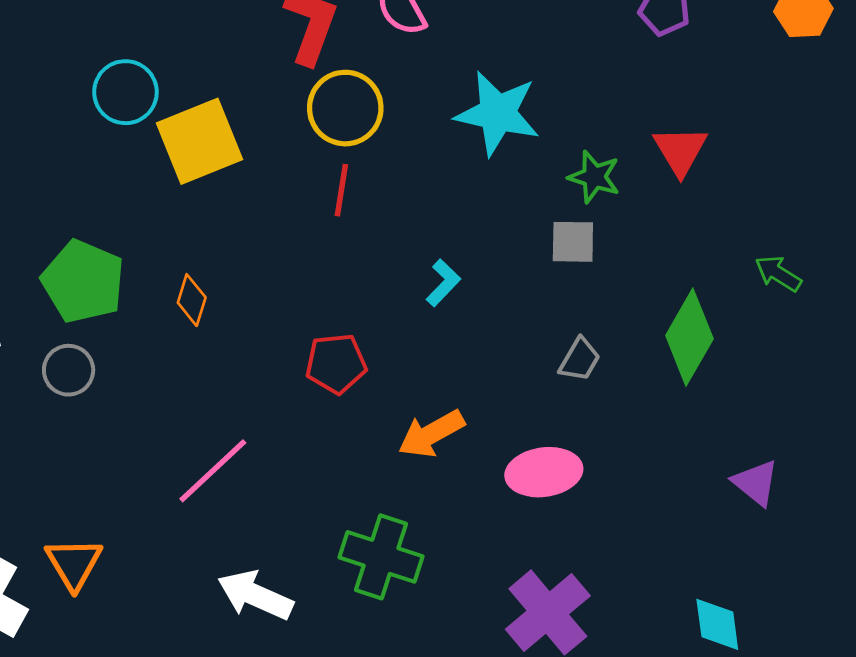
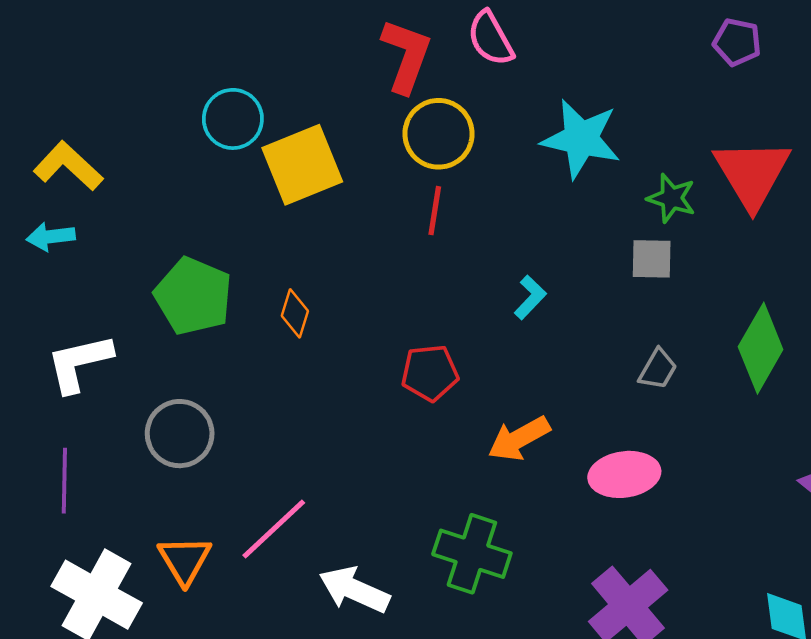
red triangle: (680, 150) -> (752, 173), size x1.5
gray circle: (69, 370) -> (180, 434), moved, size x1.4
pink line: (213, 471) -> (274, 529), moved

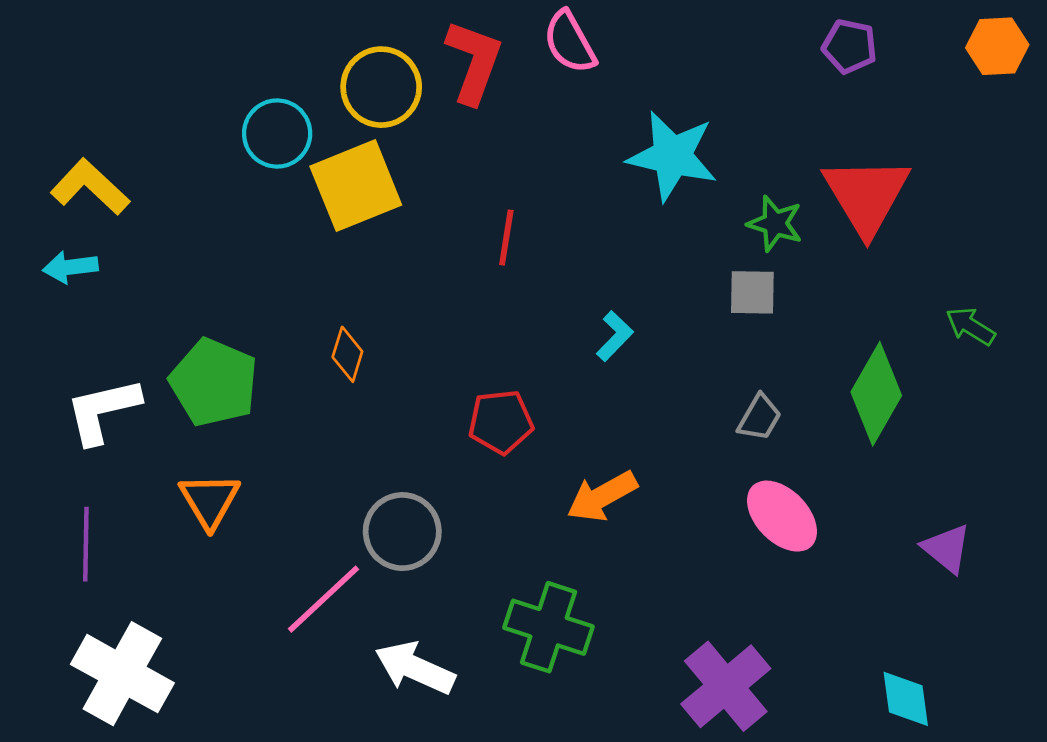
yellow circle: (439, 134) -> (381, 87), moved
green pentagon: (193, 296) -> (214, 382), moved
gray circle: (180, 434) -> (402, 532), moved
pink ellipse: (624, 474) -> (782, 516), moved, turned 54
orange triangle: (185, 560) -> (210, 501), moved

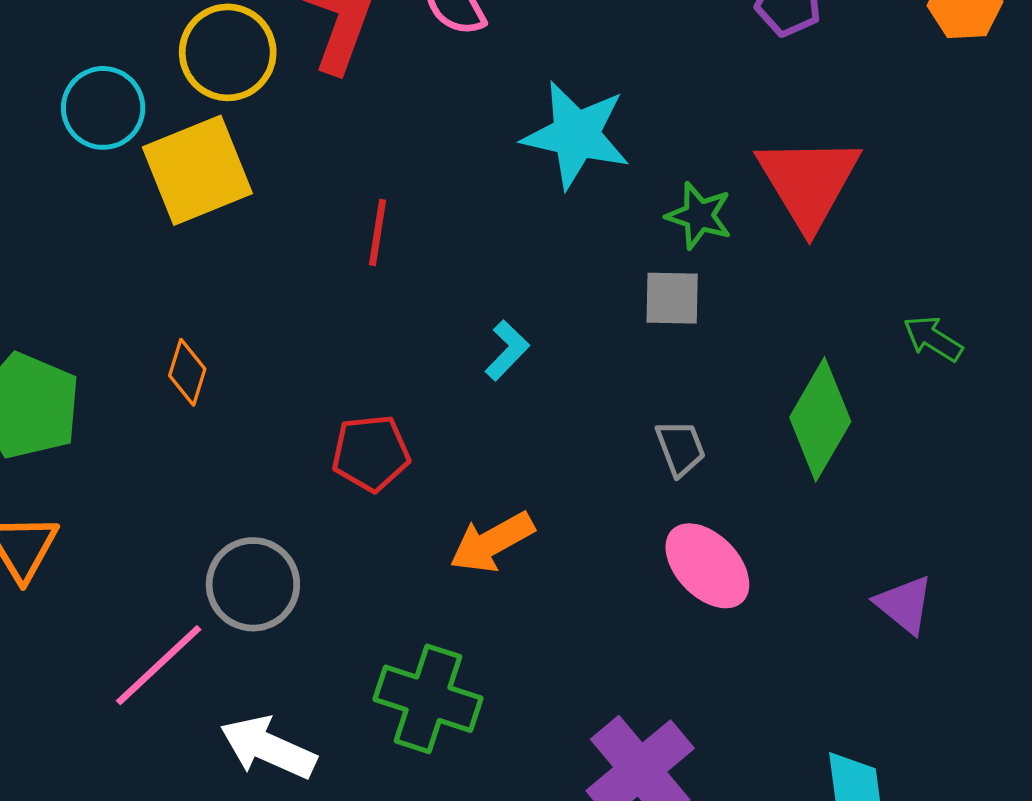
gray trapezoid: (760, 418) -> (680, 448), turned -51

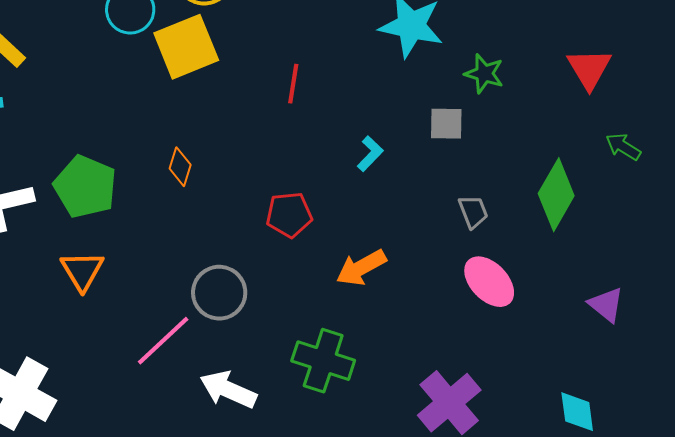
red triangle: (808, 182) -> (589, 69), moved, size x0.7
gray square: (672, 298) -> (446, 124), moved

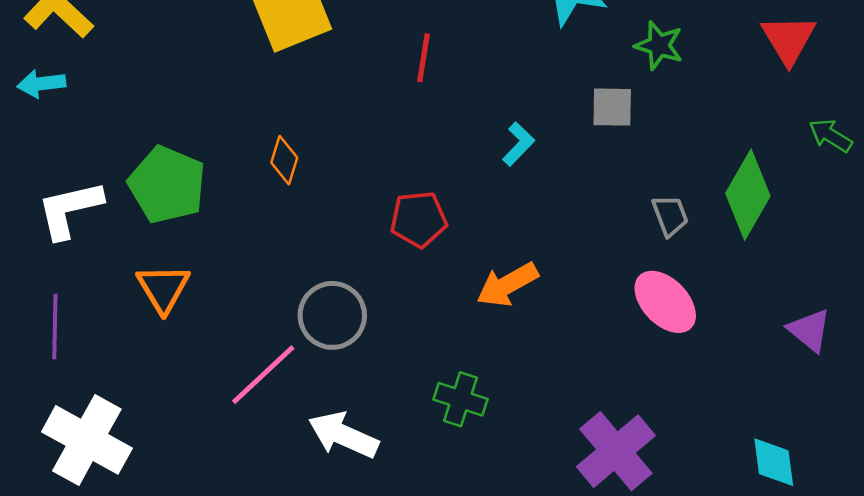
gray trapezoid: (473, 212) -> (670, 216), moved
green cross: (323, 361) -> (461, 399), size x0.7

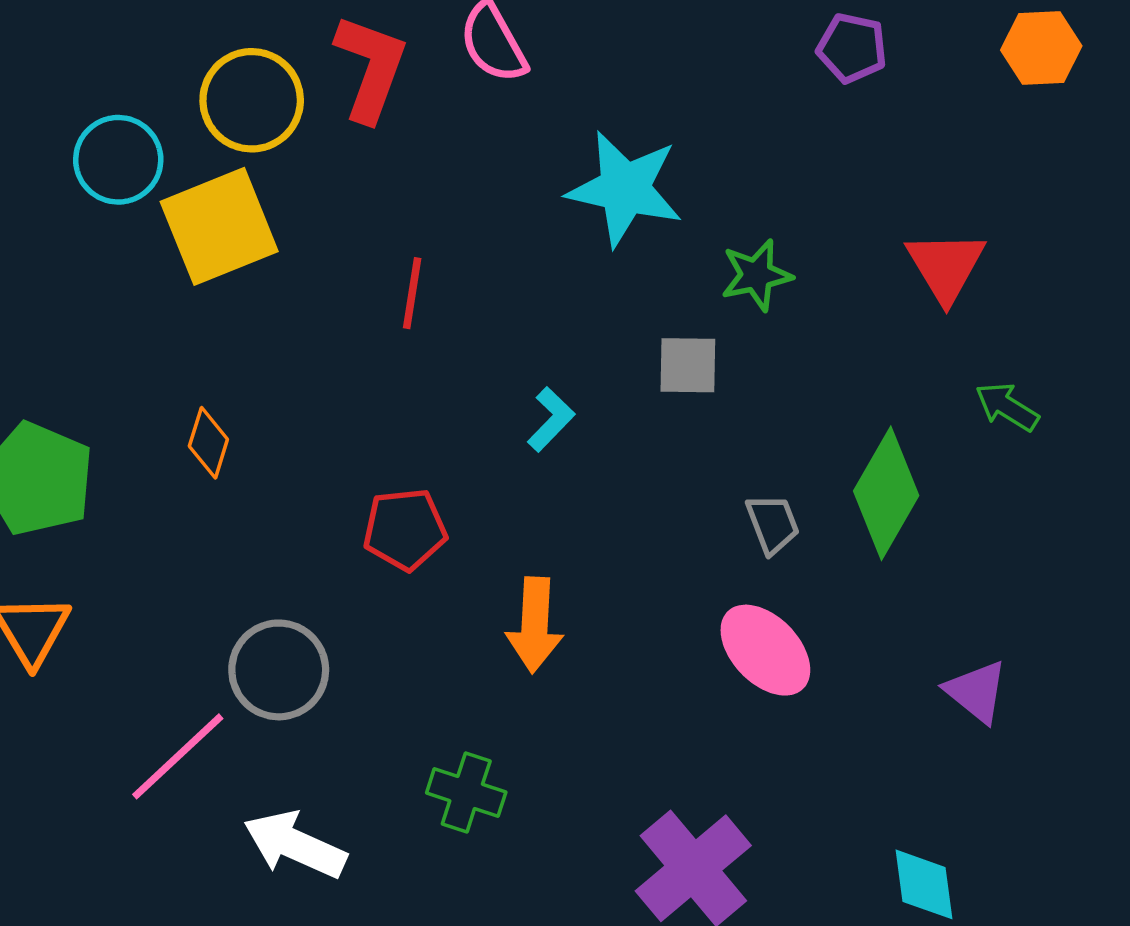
green star: (659, 45) -> (756, 275), turned -30
orange arrow: (507, 285) -> (535, 625), turned -58

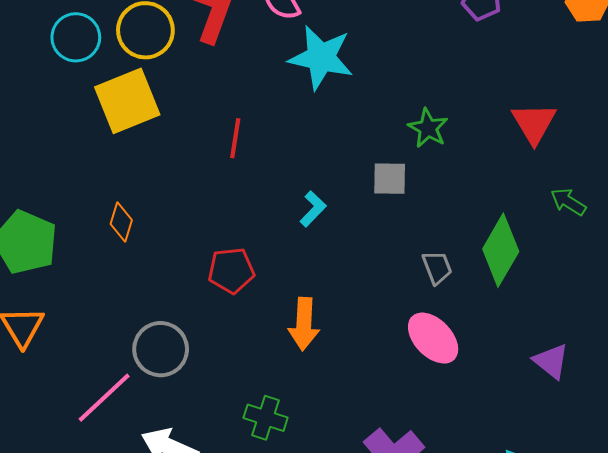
cyan circle: (118, 160) -> (76, 37), moved
cyan star: (625, 189) -> (321, 58), moved
green star: (756, 275) -> (428, 128), turned -30

